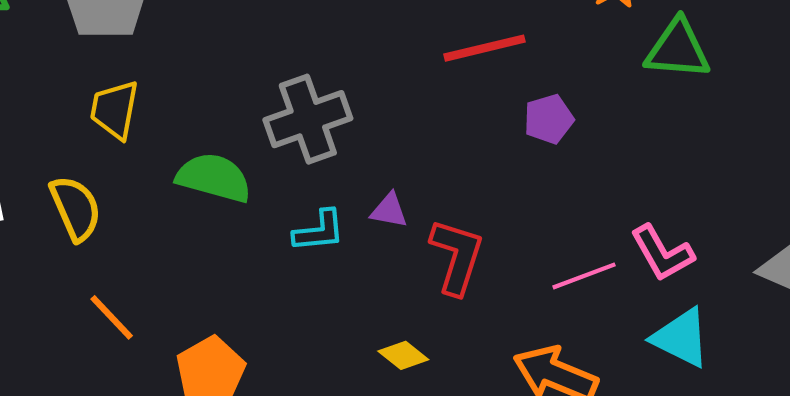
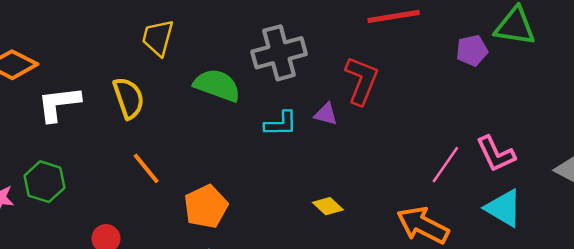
purple pentagon: (549, 119) -> (472, 50), moved
red L-shape: (457, 256) -> (362, 80), moved
pink line: (584, 276) -> (445, 165), turned -39

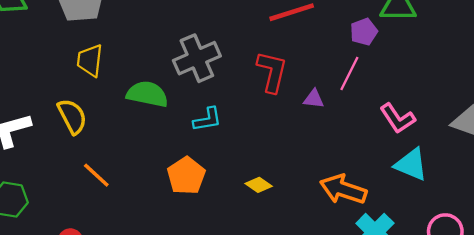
purple triangle: (326, 114) -> (314, 99), moved
pink line: (445, 165) -> (349, 73), moved
orange pentagon: (206, 207) -> (186, 176), moved

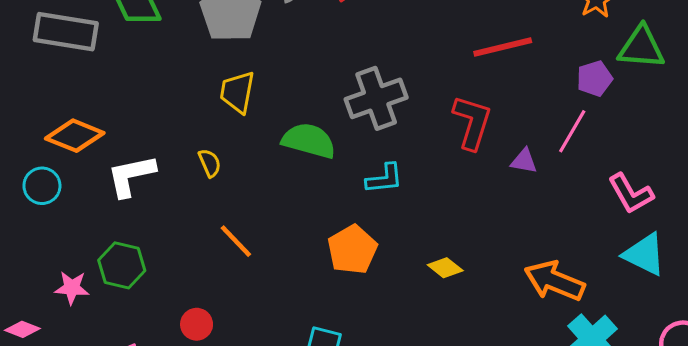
yellow semicircle: (72, 116) -> (210, 163), size x0.6

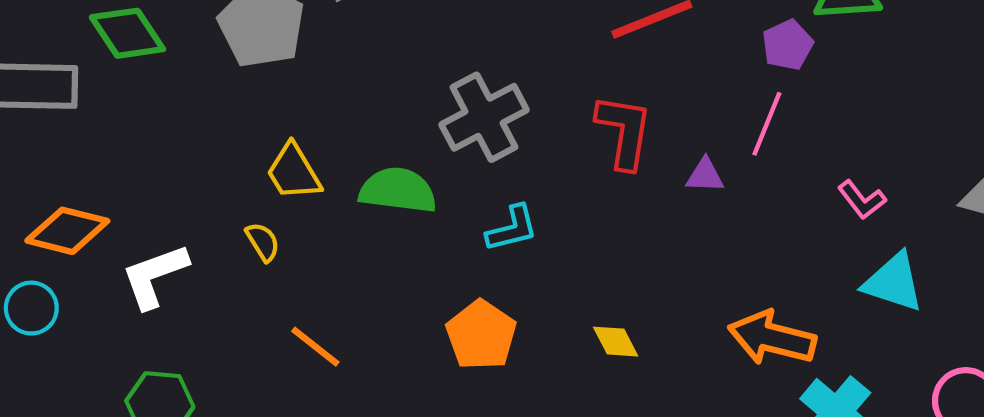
yellow trapezoid: (237, 92) -> (294, 172), moved, turned -33
pink L-shape: (631, 194) -> (862, 200), size x0.7
yellow diamond: (445, 268) -> (616, 342), turned 32

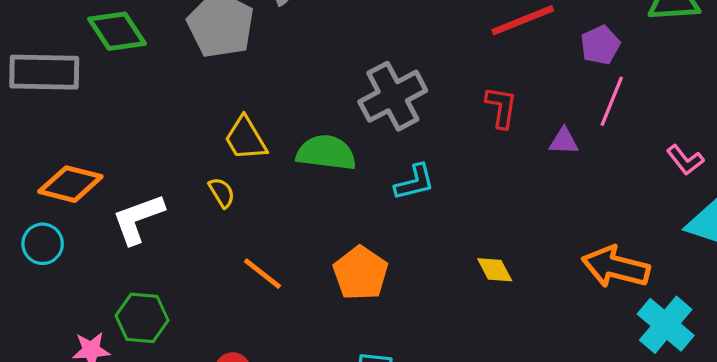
purple pentagon: (787, 45) -> (600, 45), moved
red L-shape: (624, 131) -> (501, 107), size x0.7
orange pentagon: (481, 335) -> (361, 273), moved

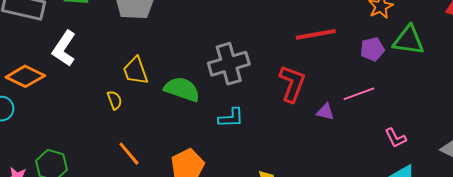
purple pentagon: (600, 45) -> (372, 49), moved
pink line: (612, 101) -> (359, 94), turned 36
red L-shape: (501, 107) -> (292, 84), size x1.4
white L-shape: (138, 219) -> (64, 49), moved, turned -48

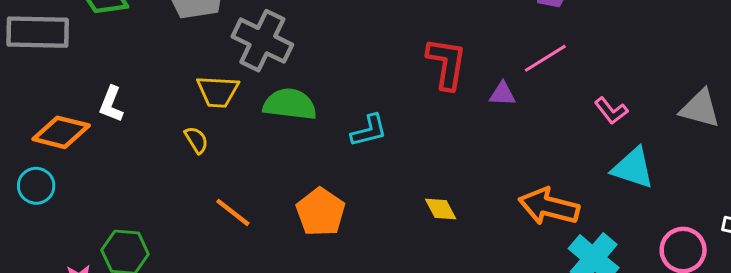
white L-shape: (64, 49) -> (111, 104), moved, size x0.7
gray cross: (229, 64) -> (262, 41), moved, turned -36
yellow trapezoid: (136, 71) -> (218, 92), turned -56

